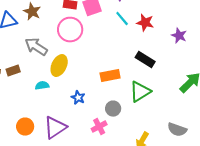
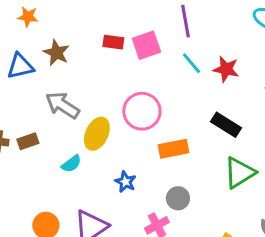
pink circle: (70, 30) -> (142, 111), moved
cyan semicircle: (42, 86) -> (71, 164), turned 152
green triangle: (140, 92) -> (240, 173), moved

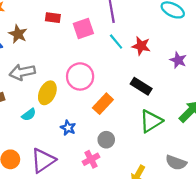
red rectangle: (113, 42) -> (53, 18), moved
gray arrow: (62, 105) -> (22, 72), turned -45
orange rectangle: (173, 149) -> (103, 104), turned -36

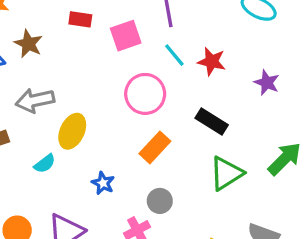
pink circle: (80, 76) -> (145, 94), moved

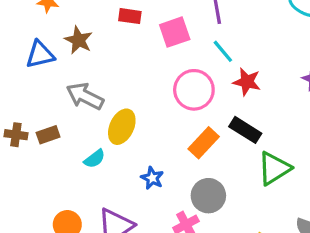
red star: (212, 62) -> (247, 82), moved
gray arrow: (35, 100) -> (85, 96), turned 39
black rectangle: (212, 121) -> (245, 130), moved
gray circle: (160, 201) -> (208, 196), size x1.4

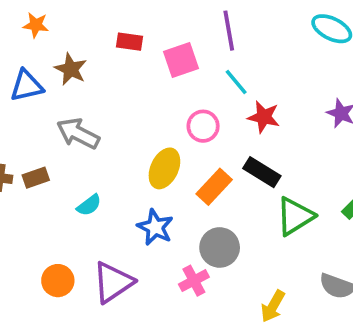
pink circle: (194, 90) -> (203, 126), size x0.7
yellow ellipse: (122, 127) -> (164, 168), moved
blue star: (152, 178) -> (155, 227), size x1.4

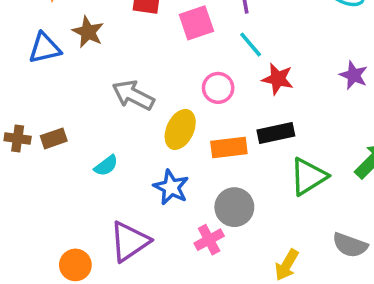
gray arrow: (78, 133) -> (133, 95), moved
black rectangle: (262, 172) -> (276, 133), turned -44
orange rectangle: (214, 187) -> (229, 148), turned 40
orange circle: (58, 281) -> (75, 265), moved

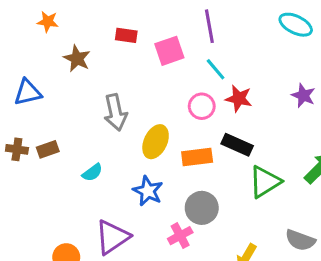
blue triangle: (45, 48) -> (28, 92), moved
pink circle: (218, 88) -> (202, 106), moved
gray arrow: (133, 95) -> (115, 112), turned -129
black rectangle: (276, 133) -> (237, 145), turned 36

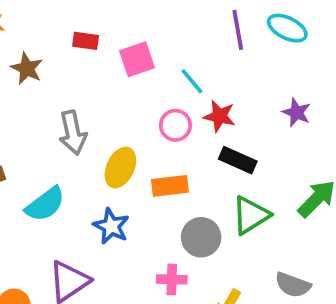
purple line: (209, 26) -> (238, 30), moved
black rectangle: (237, 145) -> (238, 160), moved
cyan semicircle: (92, 172) -> (45, 204), size x1.6
gray circle: (202, 208) -> (201, 237), moved
pink cross: (180, 236) -> (172, 279), moved, turned 30

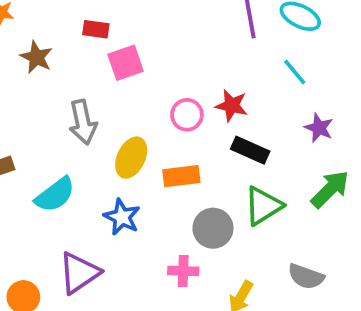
pink square: (137, 59) -> (126, 63), moved
cyan line: (192, 81) -> (295, 72), moved
purple star: (296, 112) -> (319, 128), moved

